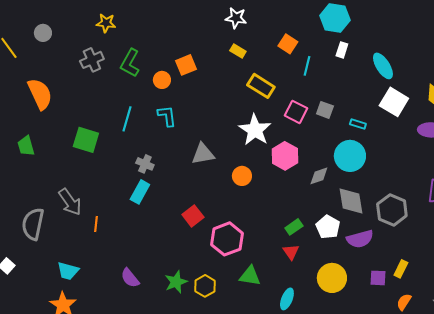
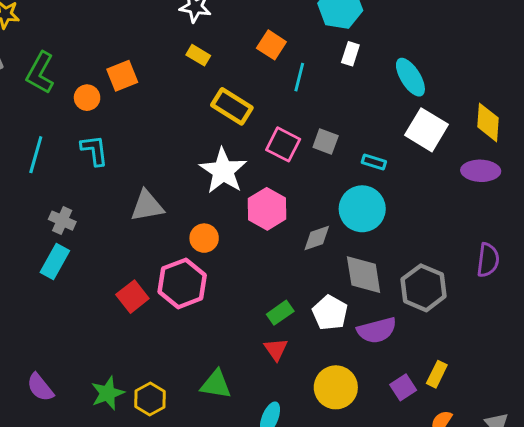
pink hexagon: (227, 239) -> (182, 283), moved
purple square: (378, 278) -> (403, 387), turned -36

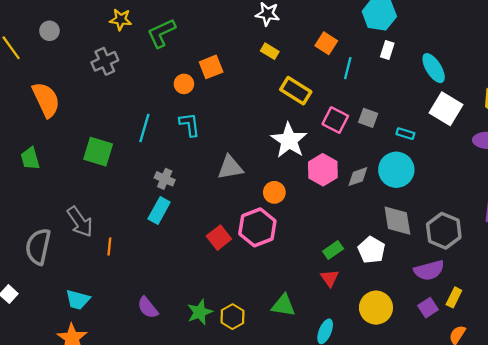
green L-shape: (40, 73) -> (161, 33), moved, turned 36
gray diamond: (317, 238) -> (358, 177), moved
purple semicircle: (377, 330) -> (429, 270), moved

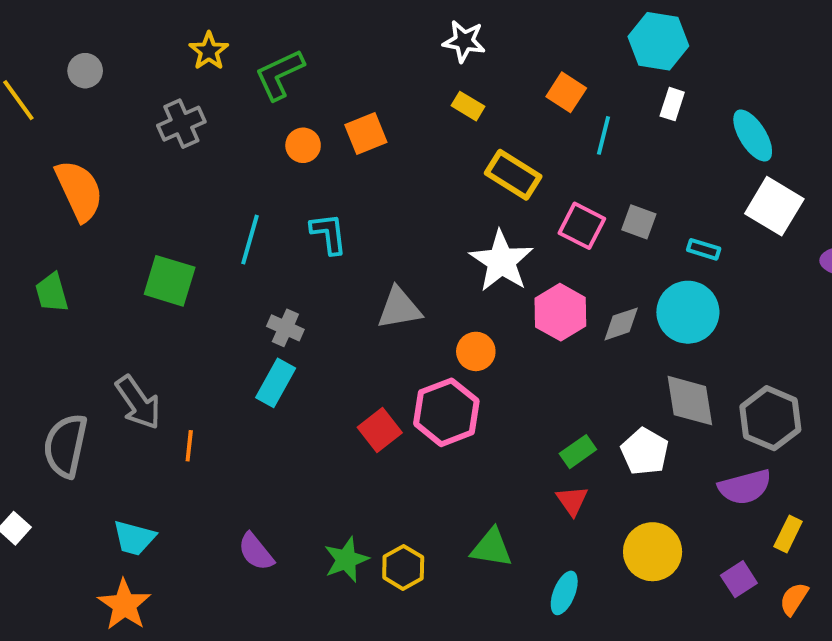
yellow star: (121, 20) -> (209, 51), turned 30
orange circle: (184, 84) -> (303, 145), moved
purple square: (428, 308) -> (739, 579), moved

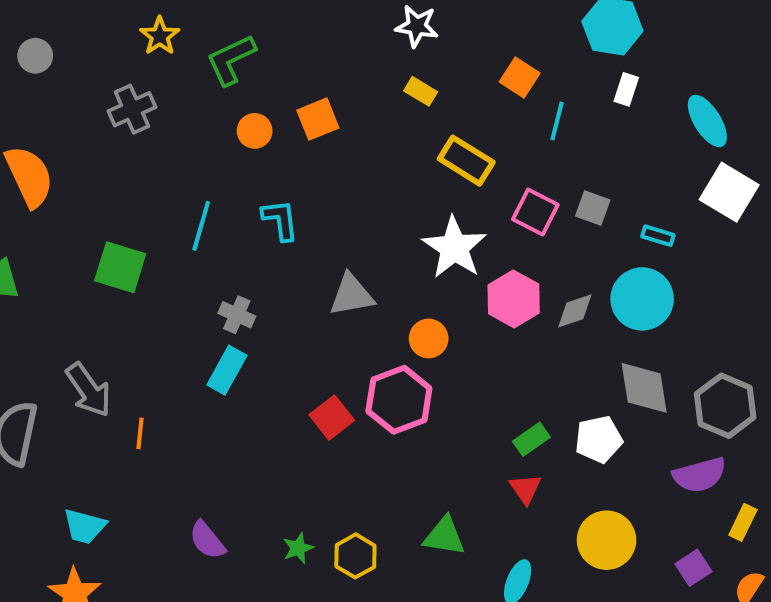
white pentagon: (645, 452) -> (599, 439), turned 30
green star: (346, 560) -> (298, 548), size x0.7

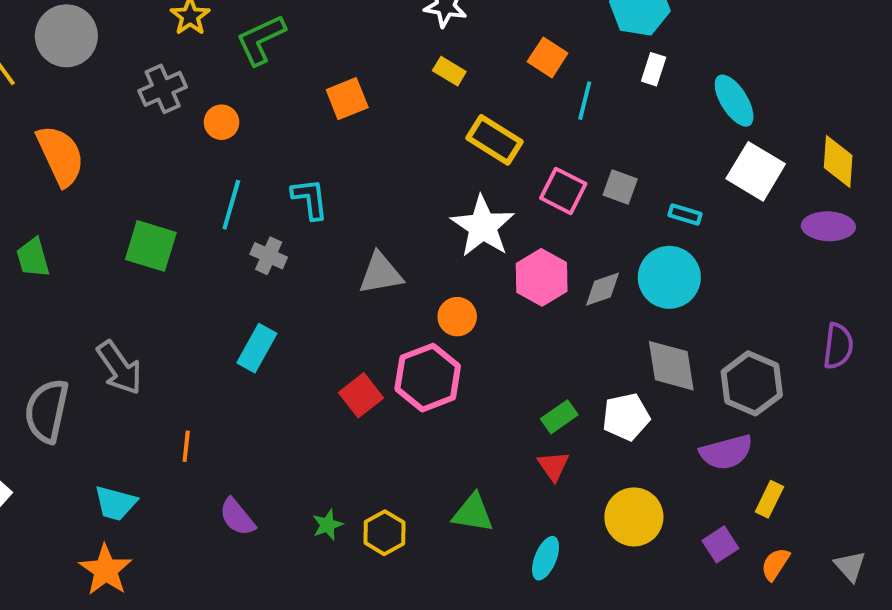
gray circle: (35, 56) -> (66, 36), size x1.8
orange circle: (255, 131) -> (222, 122), moved
gray cross: (237, 315) -> (269, 256), moved
orange line: (140, 433) -> (186, 446), moved

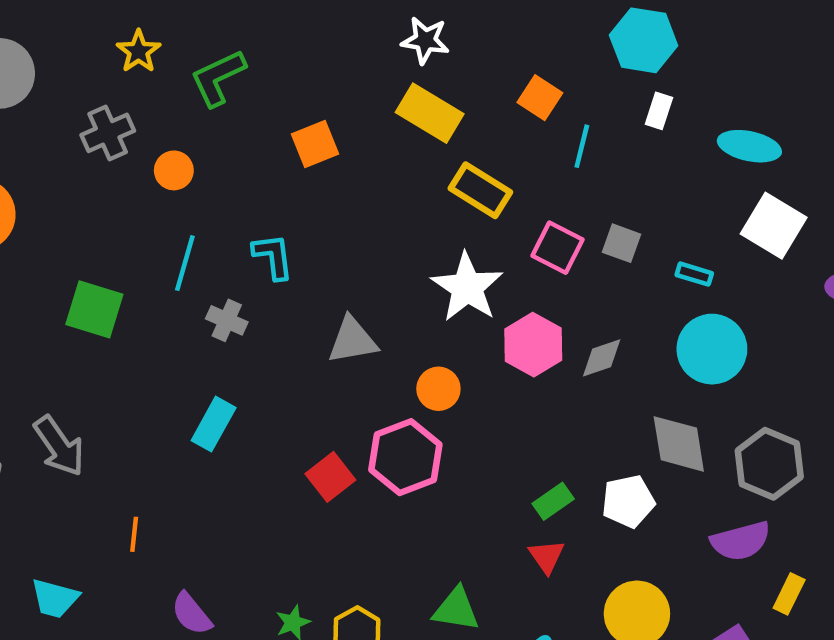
yellow rectangle: (449, 71) -> (430, 113), size x1.8
cyan ellipse: (734, 101) -> (749, 146), turned -46
cyan circle: (669, 277) -> (712, 349), moved

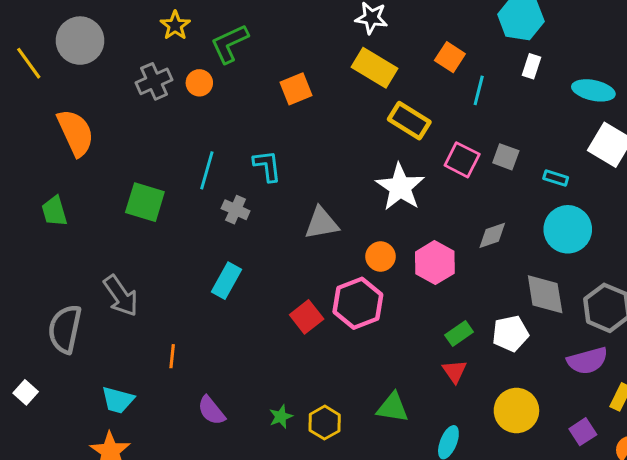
orange circle: (174, 170) -> (199, 83), moved
pink hexagon: (533, 345) -> (435, 263), moved

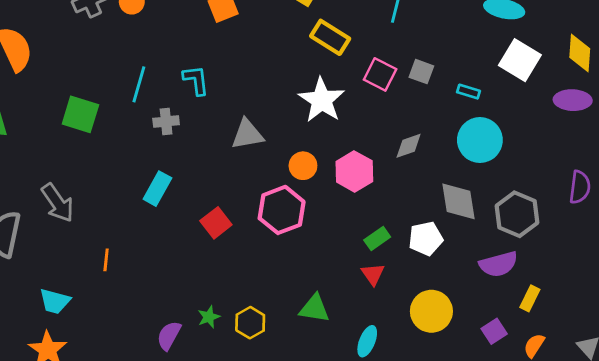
gray cross: (236, 210) -> (166, 121), turned -30
red square: (307, 317) -> (216, 223), moved
purple semicircle: (211, 411) -> (169, 335), moved, turned 68

